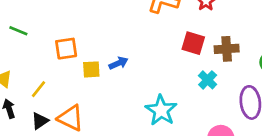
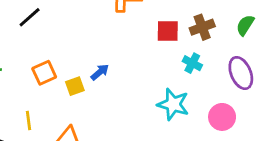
yellow line: (38, 89) -> (29, 121), turned -30
cyan star: (161, 110) -> (173, 104), moved

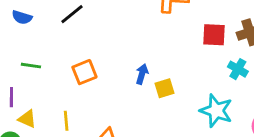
blue arrow: (100, 72) -> (142, 74), turned -36
yellow square: (75, 86) -> (164, 88), moved

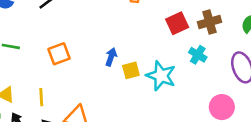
red square: (214, 35) -> (177, 23), turned -30
cyan star: (216, 111) -> (161, 76), moved

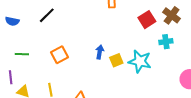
brown cross: (209, 22) -> (172, 15), turned -30
cyan cross: (198, 55) -> (166, 42), turned -32

